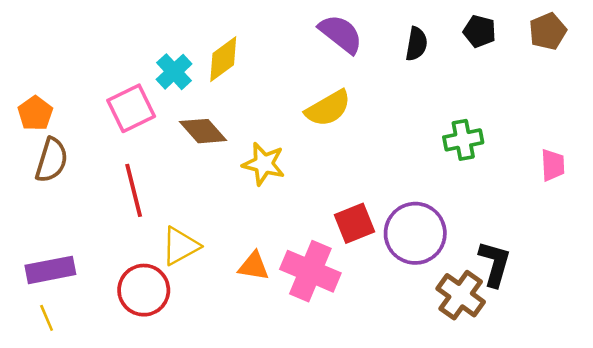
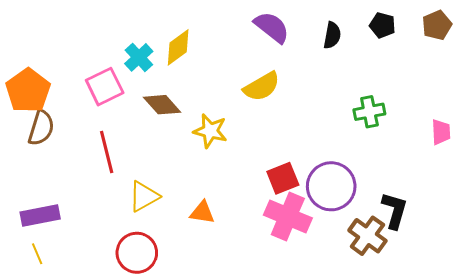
orange pentagon: (35, 113) -> (28, 91), size x1.6
pink cross: (310, 271) -> (288, 217), moved
red circle: (144, 290) -> (137, 253), moved

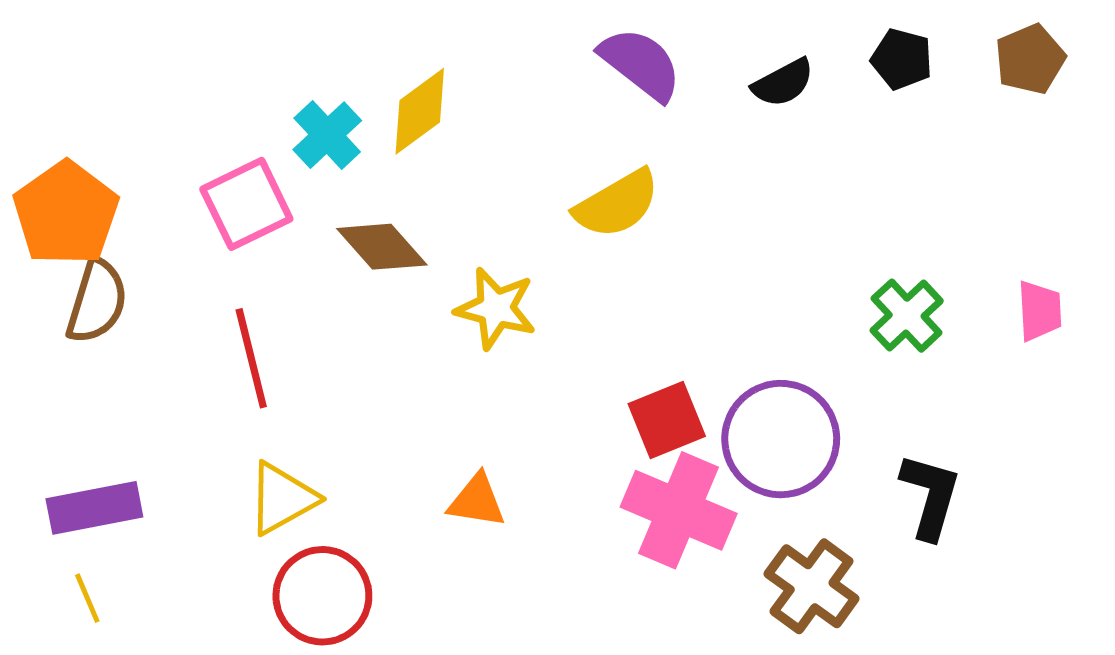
black semicircle: (332, 35) -> (783, 83), turned 52
green cross: (369, 112) -> (907, 316), moved, turned -32
yellow triangle: (144, 196) -> (282, 498), moved
brown cross: (367, 236) -> (812, 586), moved

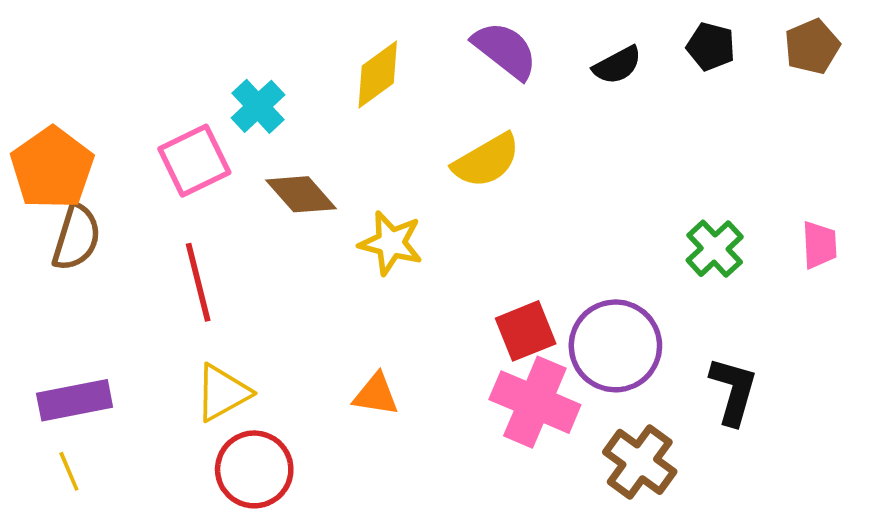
yellow diamond: (420, 111) -> (378, 75), moved

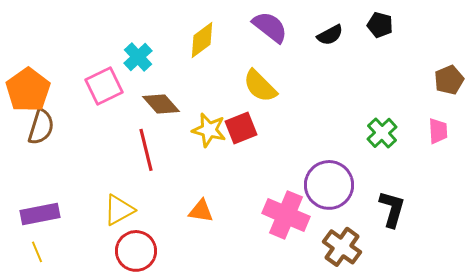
brown pentagon: (812, 46) -> (449, 80), moved
yellow semicircle: (486, 161) -> (260, 86), turned 75
red line: (198, 282) -> (146, 150), moved
red square: (526, 331) -> (241, 128), moved

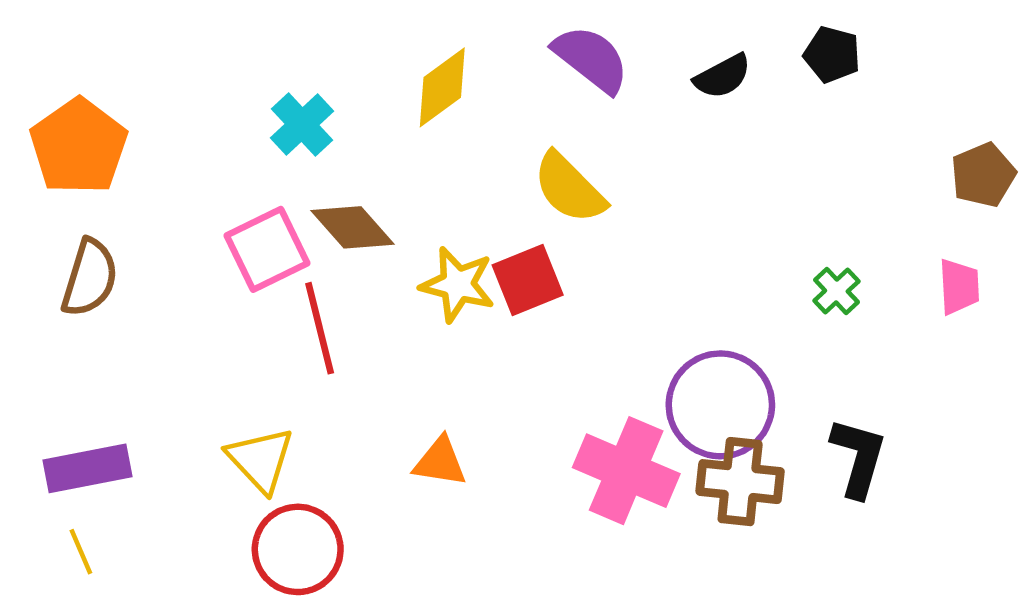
pink square: (104, 86) -> (267, 249), moved
orange pentagon: (28, 90) -> (79, 146), moved
green cross: (382, 133) -> (836, 291), size x0.7
yellow triangle: (119, 210) -> (260, 460), turned -44
brown cross: (342, 247) -> (740, 482), moved, turned -30

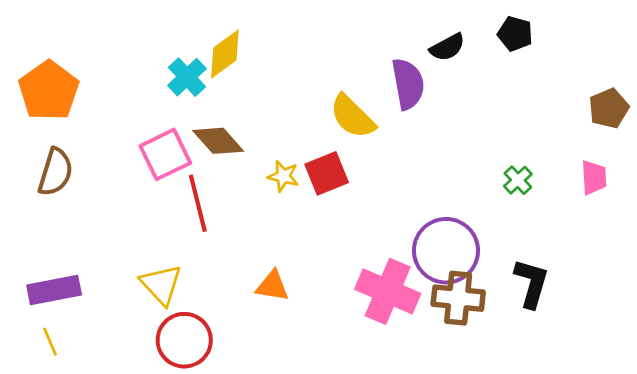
purple semicircle: (591, 59) -> (408, 84), moved, turned 42
yellow diamond: (442, 87) -> (225, 54), moved
yellow star: (458, 284) -> (283, 176), size x0.7

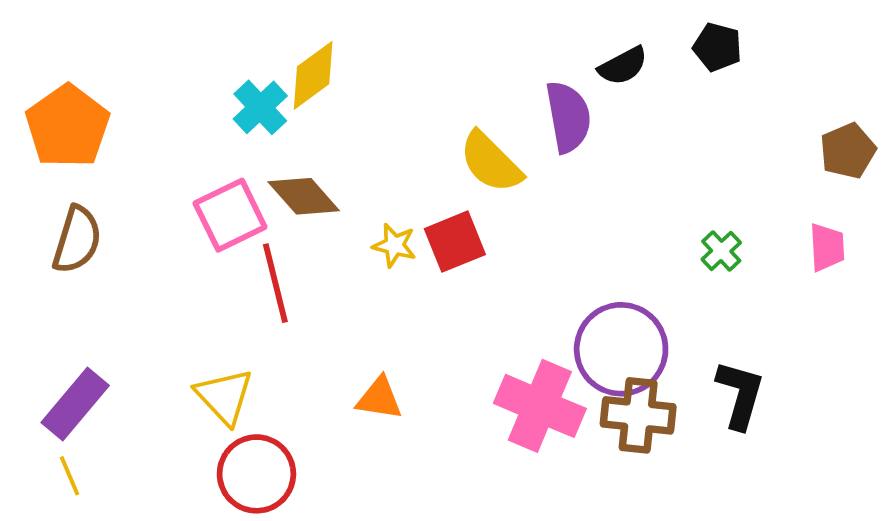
purple rectangle: (54, 290) -> (75, 404), turned -39

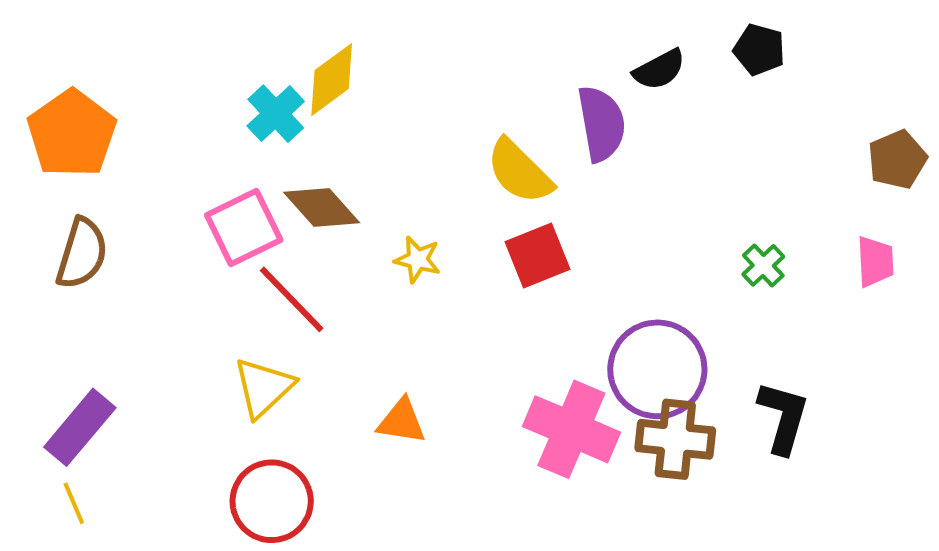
red square: (455, 242) -> (537, 255), moved
red line: (275, 283) -> (292, 299), turned -30
yellow triangle: (224, 396) -> (264, 387), moved, turned 30

